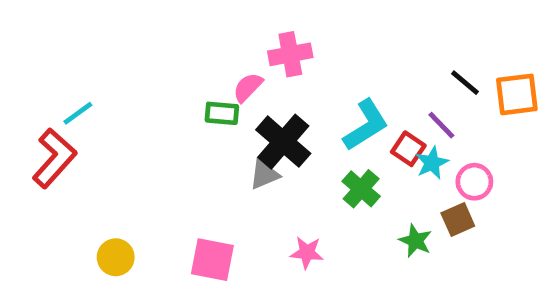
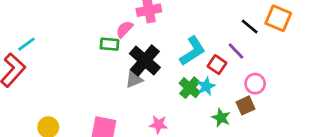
orange square: (517, 94) -> (278, 18), moved, turned 30
cyan star: (432, 163) -> (206, 86), moved

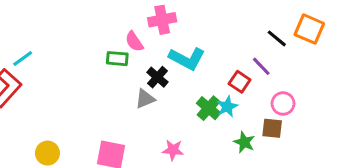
pink semicircle: (124, 29) -> (134, 42), turned -78
cyan L-shape: (192, 51) -> (187, 59), moved, turned 60
black cross: (145, 60) -> (157, 77), size x0.6
brown square: (246, 105) -> (272, 128), turned 30

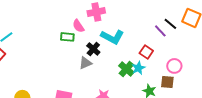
purple line: (261, 66) -> (160, 31), moved

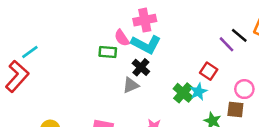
cyan L-shape: (112, 37) -> (146, 44), moved

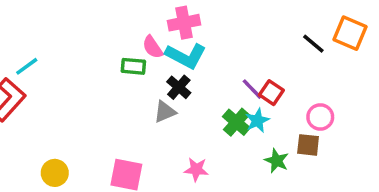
purple line: (226, 44) -> (252, 89), moved

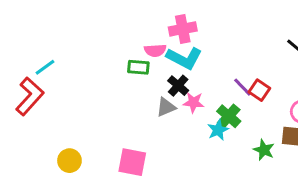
pink semicircle: (153, 47) -> (155, 50), turned -60
cyan star: (257, 120) -> (218, 130), moved
pink star: (196, 169) -> (193, 102), moved

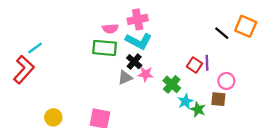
pink semicircle: (155, 50) -> (110, 29), moved
green rectangle: (138, 67) -> (105, 48), size x1.5
purple line: (242, 87) -> (207, 63), moved, turned 42
cyan star: (218, 130) -> (185, 101), moved

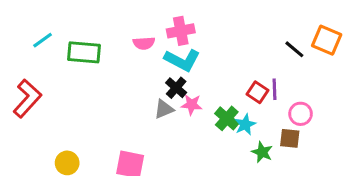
cyan line: (35, 48) -> (43, 40), moved
green rectangle: (105, 48) -> (84, 52), moved
cyan star: (185, 101) -> (245, 125), moved

